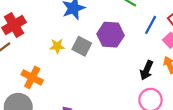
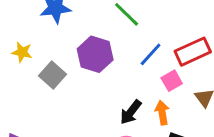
gray square: (82, 46) -> (52, 75), moved

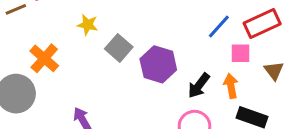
purple hexagon: (95, 54) -> (158, 64), moved
pink square: (172, 81) -> (241, 53), turned 30

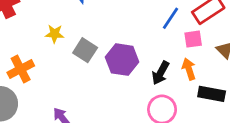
orange cross: (44, 58) -> (21, 69), turned 30

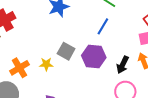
blue line: (171, 18) -> (103, 26), moved
yellow star: (55, 34) -> (46, 64), moved

